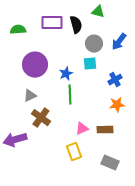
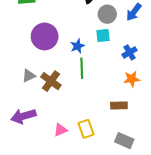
gray triangle: (30, 96) -> (29, 76), moved
brown cross: (41, 118) -> (51, 81), moved
pink triangle: (82, 129) -> (61, 130), moved

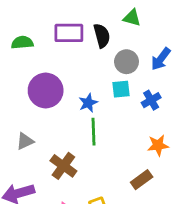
blue cross: (130, 52) -> (151, 100), moved
brown cross: (51, 81) -> (63, 166), moved
brown rectangle: (119, 105) -> (142, 180), turned -35

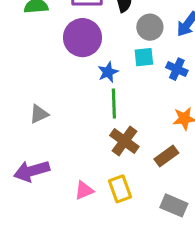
purple circle: (46, 90) -> (82, 38), moved
blue cross: (151, 100) -> (177, 69), turned -36
brown cross: (63, 166) -> (124, 141), moved

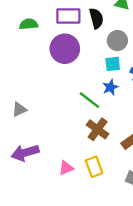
blue star: (108, 72) -> (110, 87), moved
green line: (114, 104) -> (89, 100), turned -50
gray triangle: (39, 114) -> (19, 109), moved

